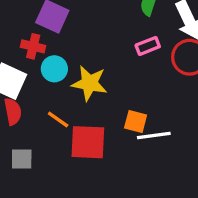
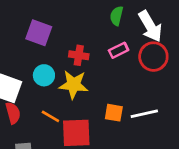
red cross: (33, 46) -> (79, 55), moved
white line: (154, 135) -> (144, 114), moved

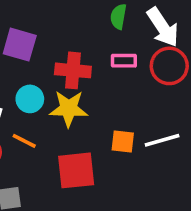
pink rectangle: (119, 50) -> (124, 61), turned 30
red cross: (79, 55) -> (73, 70), size x1.4
orange line: (50, 116) -> (24, 141), moved

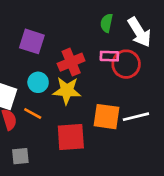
red circle: (169, 66) -> (126, 64), moved
red cross: (73, 70) -> (71, 62), turned -30
orange square: (123, 141) -> (107, 117), size x1.5

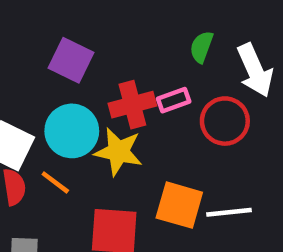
pink rectangle: (109, 56) -> (174, 100), moved, turned -30
cyan circle: (38, 82) -> (72, 131), size x1.5

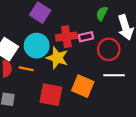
orange line: (55, 182) -> (26, 69), turned -32
white line: (229, 212) -> (114, 75), moved

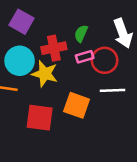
green semicircle: (102, 13) -> (81, 34), moved
pink rectangle: (86, 37) -> (85, 57), moved

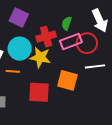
pink rectangle: (85, 57) -> (71, 41), size x1.5

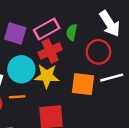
pink rectangle: (71, 41) -> (47, 29), moved
orange square: (67, 80) -> (83, 84), moved

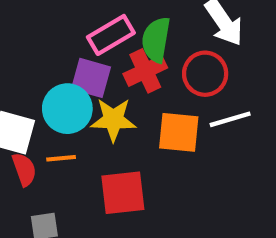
green semicircle: (72, 32) -> (156, 40), size x1.5
purple square: (15, 33) -> (91, 78), moved
red cross: (50, 51) -> (145, 71), moved

